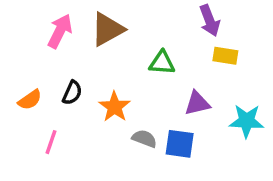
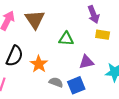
brown triangle: (107, 29) -> (35, 20), turned -35
black semicircle: (72, 93) -> (15, 56), size x1.5
blue square: (180, 144) -> (76, 85), turned -30

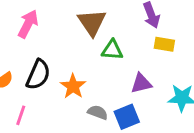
brown triangle: (35, 20) -> (92, 22), moved

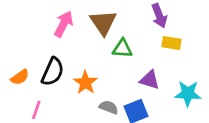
pink arrow: (28, 24) -> (64, 24), moved
purple triangle: (141, 83) -> (150, 80), turned 30

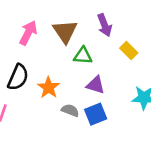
purple arrow: (159, 16) -> (105, 25), moved
yellow rectangle: (171, 43) -> (129, 51), turned 36
purple triangle: (150, 80) -> (96, 85), moved

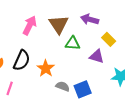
purple arrow: (105, 25) -> (90, 19), turned 126
purple triangle: (96, 85) -> (97, 56), moved

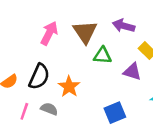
gray semicircle: (63, 86) -> (49, 109), moved

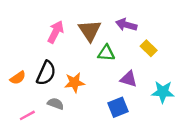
purple triangle: (132, 72) -> (129, 79), moved
orange star: (69, 87) -> (74, 82), turned 30
pink line: (24, 111) -> (27, 115), moved, turned 42

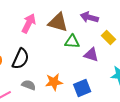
brown triangle: (90, 31) -> (58, 22), turned -40
purple triangle: (129, 79) -> (91, 55), moved
orange star: (74, 82) -> (54, 82), moved

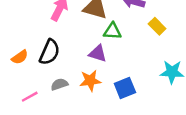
purple triangle: (91, 55) -> (98, 53), moved
gray semicircle: (29, 85) -> (59, 84), turned -40

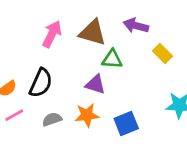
pink line: (30, 97) -> (14, 115), moved

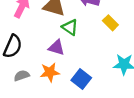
green triangle: (112, 59) -> (70, 27), turned 30
blue square: (126, 124) -> (81, 79), turned -30

